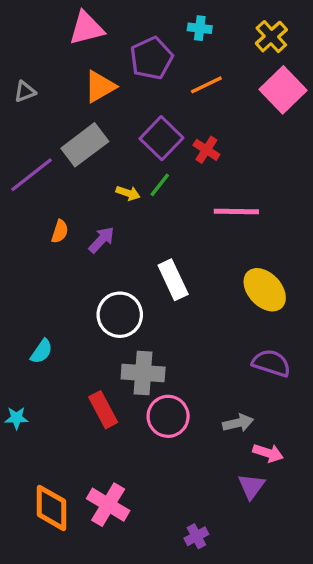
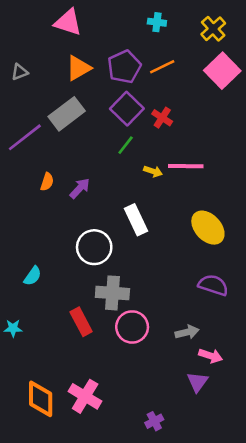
pink triangle: (86, 28) -> (68, 22), turned 32
purple pentagon: (151, 58) -> (124, 67), moved
yellow arrow: (128, 193) -> (153, 171), moved

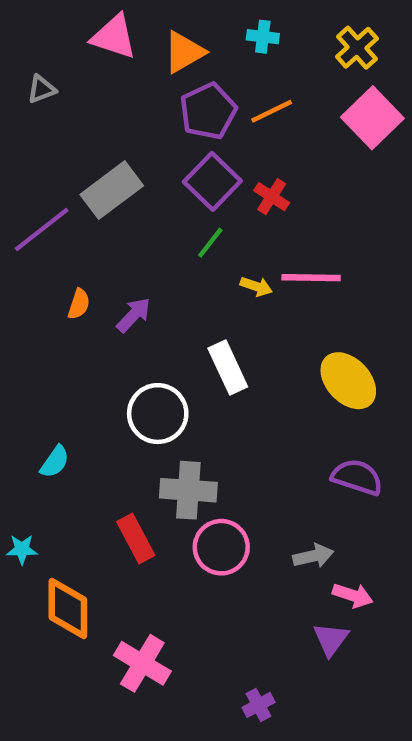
orange triangle: (78, 68) -> (184, 52), moved
gray triangle: (20, 72) -> (42, 89), moved
orange diamond: (41, 399) -> (68, 609), moved

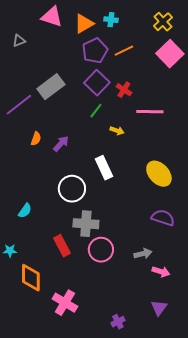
cyan cross: (263, 37) -> (111, 20), moved
pink line: (311, 278) -> (150, 112), moved
purple triangle: (331, 639) -> (159, 308), moved

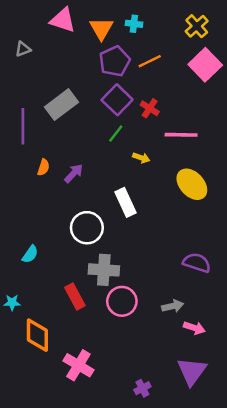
orange triangle: (84, 24) -> (101, 29), turned -30
purple line: (19, 105) -> (23, 126), turned -52
yellow ellipse: (159, 174) -> (192, 184), moved
purple triangle: (159, 308) -> (192, 371), size x1.5

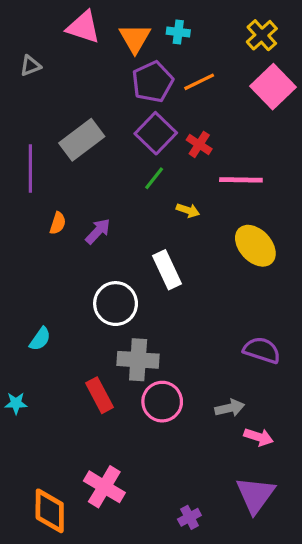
orange diamond: (37, 335) -> (50, 511), moved

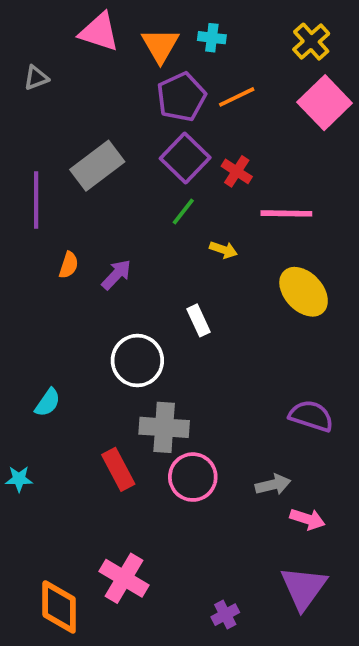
white rectangle: (167, 270) -> (199, 320), size x0.7

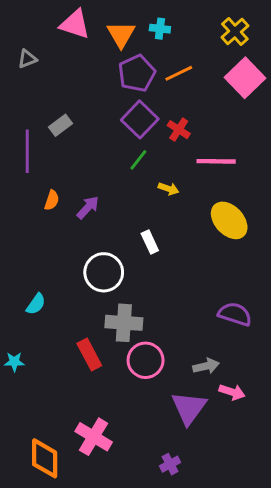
gray rectangle: (97, 166) -> (60, 125), moved, size x0.6
purple triangle: (304, 588) -> (189, 408), moved

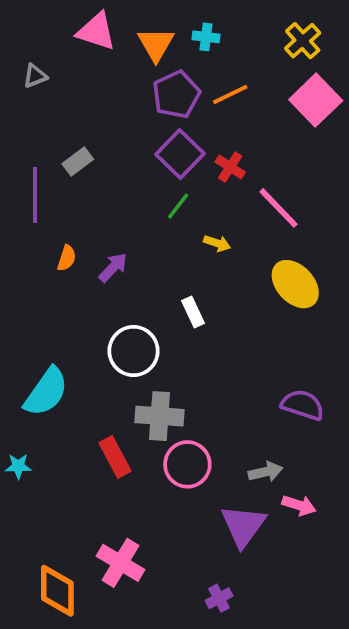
pink line: (216, 161) -> (278, 208), turned 45
cyan semicircle: (36, 304) -> (46, 392), size x1.8

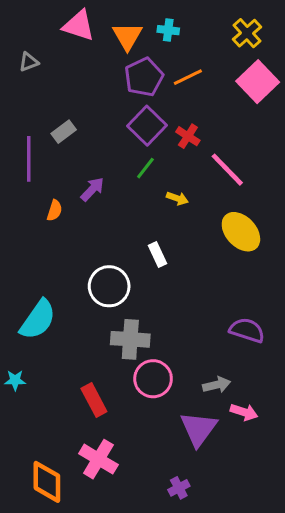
purple arrow: (113, 267) -> (92, 189), moved
red rectangle: (115, 457) -> (94, 400), moved

